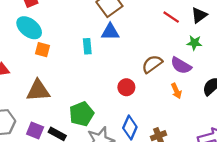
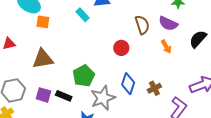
cyan rectangle: (87, 46) -> (83, 15), turned -32
brown semicircle: (152, 64) -> (142, 25), turned 114

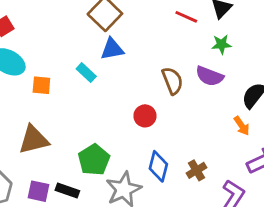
orange square: (43, 22) -> (41, 85), moved
orange arrow: (166, 47) -> (242, 126), moved

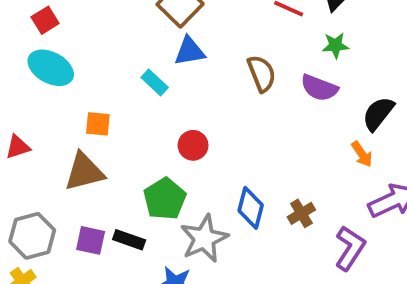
brown semicircle: (172, 81) -> (262, 73), moved
orange square: (41, 85) -> (98, 124), moved
red circle: (145, 116) -> (193, 145), moved

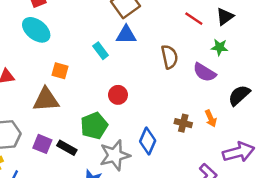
orange arrow: (362, 154) -> (211, 118), moved
brown cross: (301, 213) -> (183, 123), moved, turned 35

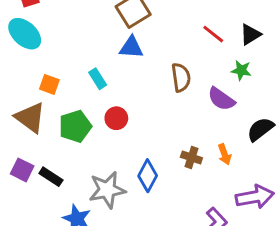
cyan rectangle: (101, 51) -> (98, 79), moved
brown triangle: (46, 100) -> (30, 118), turned 36
green pentagon: (94, 126) -> (75, 126), moved

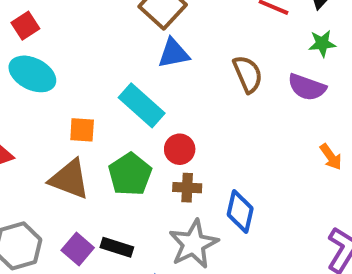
cyan rectangle: (98, 79) -> (142, 105), size x1.6
brown cross: (191, 158) -> (187, 188), moved
purple square: (22, 170) -> (78, 249), turned 30

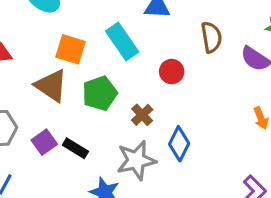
orange square: (82, 130) -> (70, 49), size x1.4
red circle: (180, 149) -> (172, 72), moved
brown cross: (187, 188) -> (142, 115), turned 30

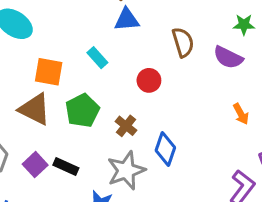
cyan rectangle: (122, 41) -> (97, 58), size x0.6

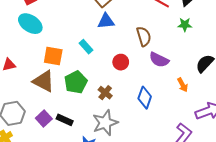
purple semicircle: (228, 57) -> (159, 60), moved
blue diamond: (165, 149) -> (145, 98), moved

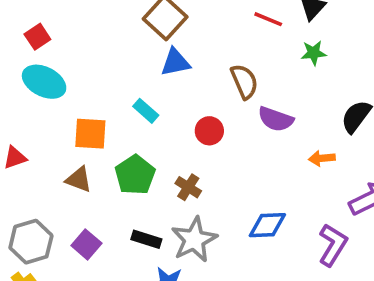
brown triangle: (44, 81) -> (79, 179), size x0.7
orange arrow: (183, 85) -> (322, 158), turned 120
blue diamond: (145, 98) -> (267, 225), moved, turned 75
black rectangle: (65, 120) -> (146, 239), moved

